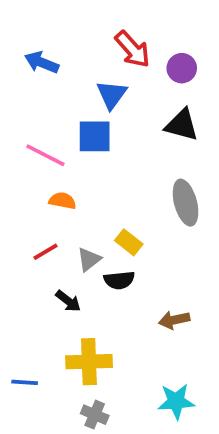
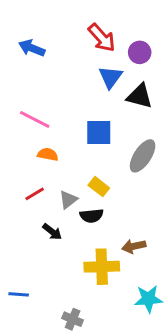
blue triangle: (112, 95) -> (110, 77), moved
blue square: (95, 136) -> (99, 133), moved
gray ellipse: (186, 203) -> (143, 156), turned 48
yellow cross: (89, 362) -> (102, 267), moved
cyan star: (176, 401) -> (148, 299), moved

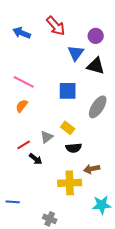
red arrow: (102, 38) -> (56, 26), moved
orange semicircle: (48, 154) -> (22, 106), moved, turned -64
red line: (35, 194) -> (24, 145), moved
black semicircle: (92, 216) -> (74, 148), moved

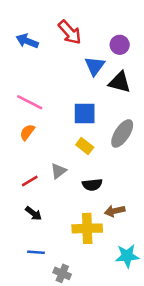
yellow rectangle: (68, 128) -> (85, 146), moved
black arrow: (36, 159) -> (33, 213), moved
blue line: (13, 202) -> (36, 252), moved

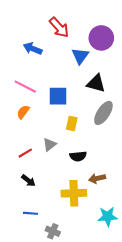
blue arrow: (27, 41) -> (33, 49), moved
purple circle: (120, 45) -> (101, 38), size x1.5
black triangle: (120, 82) -> (96, 83), moved
blue square: (85, 113) -> (58, 96), moved
yellow rectangle: (85, 146) -> (72, 124), turned 64

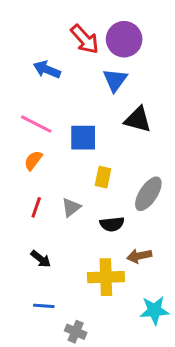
purple circle: (101, 38) -> (124, 39), moved
gray ellipse: (103, 113) -> (148, 194), moved
red line: (25, 153) -> (36, 207), moved, turned -40

